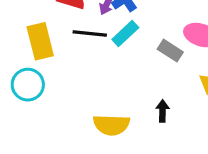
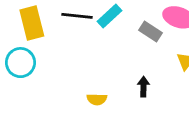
yellow semicircle: (111, 125) -> (97, 99), size x0.6

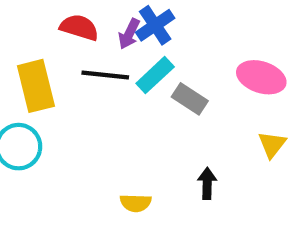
gray rectangle: (150, 31) -> (190, 99), moved

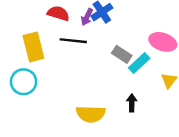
cyan rectangle: (155, 75) -> (139, 63), moved
yellow semicircle: (136, 203) -> (91, 114), size x1.6

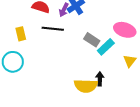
yellow rectangle: (33, 47) -> (21, 34), size x0.6
yellow semicircle: (91, 114) -> (86, 86), moved

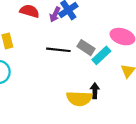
black line: (53, 29) -> (58, 50), moved

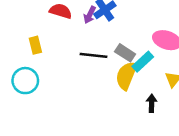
black arrow: (95, 91) -> (152, 103), moved
yellow semicircle: (79, 98) -> (126, 76), moved, turned 110

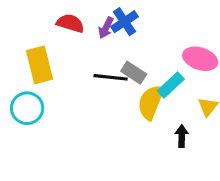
yellow rectangle: (35, 45) -> (39, 65), size x1.6
gray rectangle: (125, 53) -> (134, 73), moved

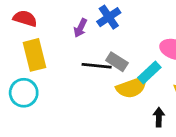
red semicircle: (70, 23) -> (25, 18), moved
purple arrow: (106, 28) -> (80, 28), moved
yellow semicircle: (151, 102) -> (132, 87), turned -132

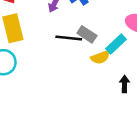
yellow semicircle: (132, 87) -> (100, 57), size x0.7

